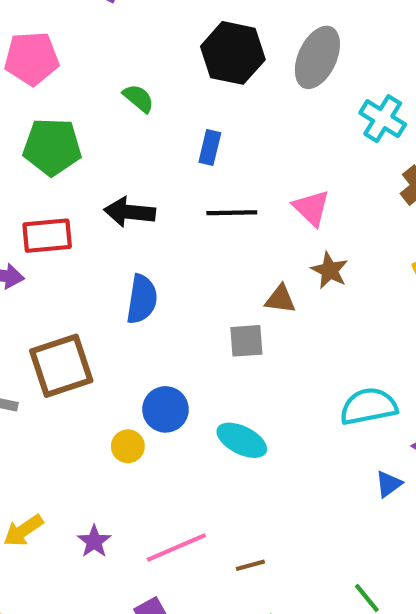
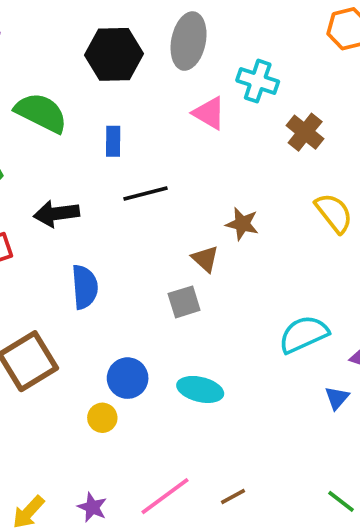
green semicircle: (138, 98) -> (41, 113), size x1.8
pink triangle: (311, 208) -> (209, 113), moved
brown triangle: (280, 299) -> (205, 259), turned 48

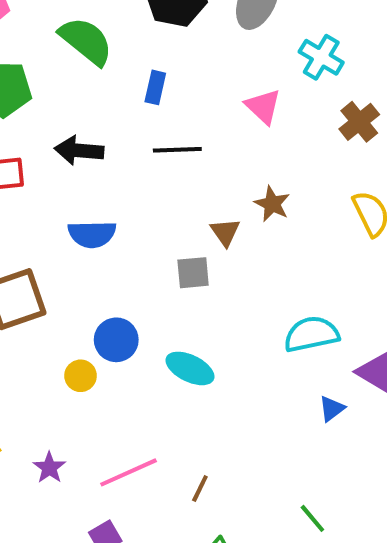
pink triangle: (209, 113) -> (263, 106), moved
blue semicircle: (85, 287) -> (92, 234), turned 81
brown line: (233, 496) -> (200, 489), turned -48

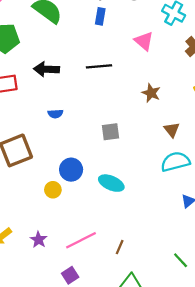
blue rectangle: (155, 87) -> (100, 16), moved
brown triangle: (225, 232) -> (172, 130), moved
blue semicircle: (92, 234) -> (55, 114), size x0.6

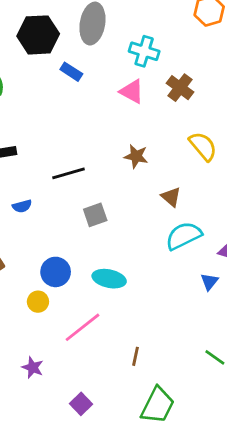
blue rectangle: (100, 16) -> (71, 72), moved, turned -56
pink triangle: (144, 41) -> (132, 91), moved
black line: (99, 66) -> (68, 173), moved
pink line: (81, 240) -> (82, 327), moved

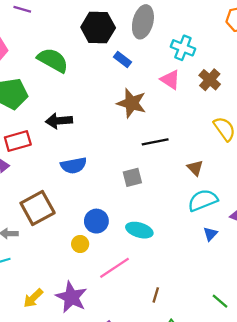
brown star: (136, 156) -> (132, 103), moved, size x1.5
black line: (68, 173) -> (155, 142), moved
blue semicircle: (22, 206) -> (74, 165), size x1.6
blue triangle: (209, 282) -> (210, 234), moved
purple star: (33, 367) -> (71, 297), size x1.8

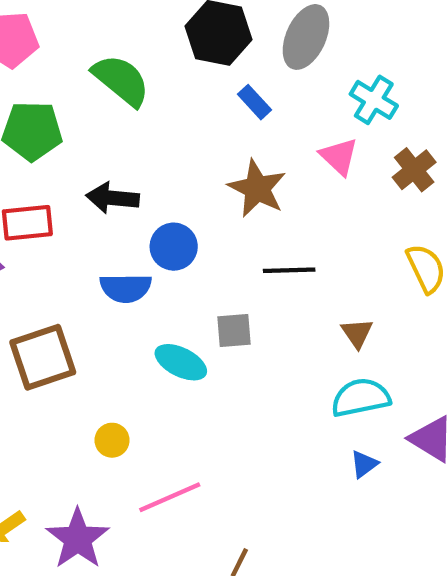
blue circle: (96, 221) -> (174, 247), moved
cyan ellipse: (139, 230) -> (181, 362), moved

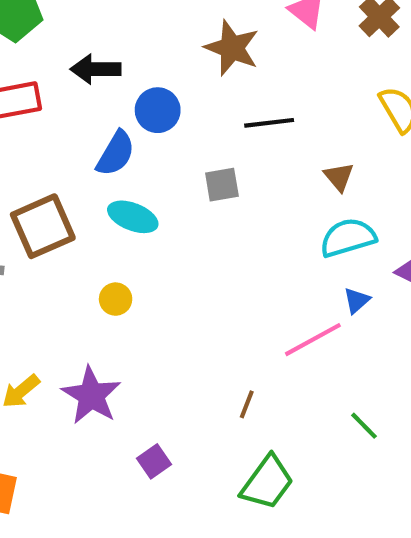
blue semicircle: (126, 288) -> (116, 153), turned -54
cyan ellipse: (181, 362) -> (133, 217), moved
pink line: (170, 497) -> (313, 340), moved

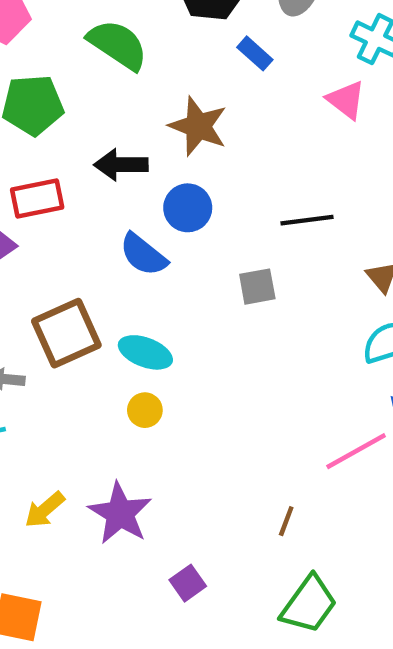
brown star: (232, 48) -> (198, 126), moved
blue semicircle: (116, 153) -> (143, 255), turned 99
cyan ellipse: (133, 217) -> (145, 352), moved

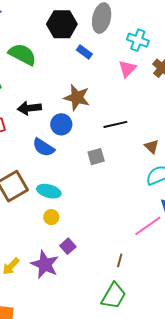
pink triangle: (346, 100) -> (127, 69), turned 42
brown star: (198, 126) -> (77, 97), moved
purple square: (188, 583) -> (68, 246), moved
green trapezoid: (309, 604) -> (114, 296), moved

